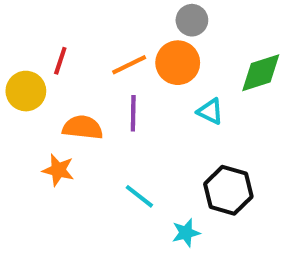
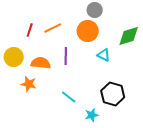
orange line: (129, 65) -> (53, 28), moved
yellow circle: (26, 91) -> (14, 57), moved

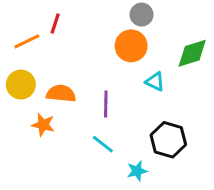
orange line: (53, 28) -> (27, 41), moved
red line: (30, 30) -> (55, 23), moved
purple line: (66, 56) -> (106, 104), moved

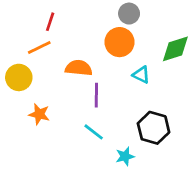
orange line: (27, 41) -> (39, 48), moved
orange semicircle: (61, 94) -> (79, 68), moved

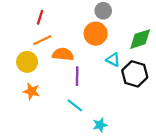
orange line: (39, 48) -> (42, 40), moved
yellow circle: (19, 77) -> (27, 62), moved
black hexagon: (154, 128) -> (135, 74), moved

